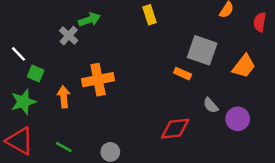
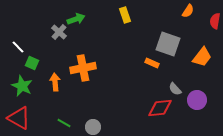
green star: (23, 102) -> (22, 86), turned -30
red diamond: (175, 129) -> (160, 108), moved
green line: (64, 147) -> (64, 123), moved

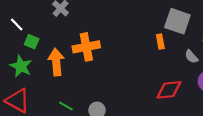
orange rectangle: (152, 63) -> (160, 42), turned 56
orange arrow: (55, 82) -> (56, 62), size x1.4
gray semicircle: (175, 89) -> (191, 57), moved

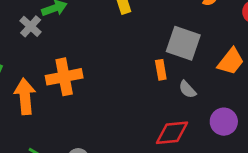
gray semicircle: (191, 57) -> (187, 89), moved

